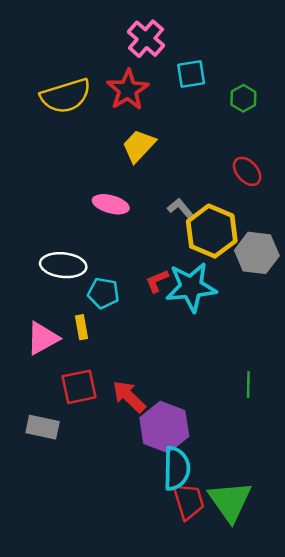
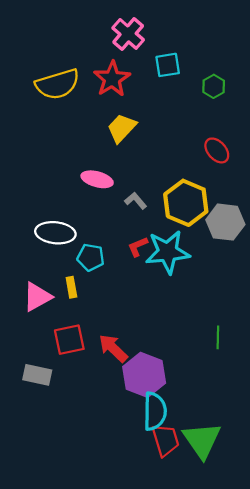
gray L-shape: (180, 208) -> (136, 201), moved

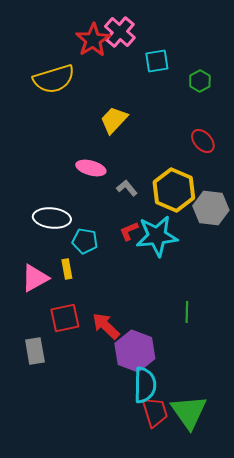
red star: (112, 79) -> (93, 40), moved
green line: (218, 337) -> (187, 312), moved
gray rectangle: (37, 375) -> (35, 351), turned 68

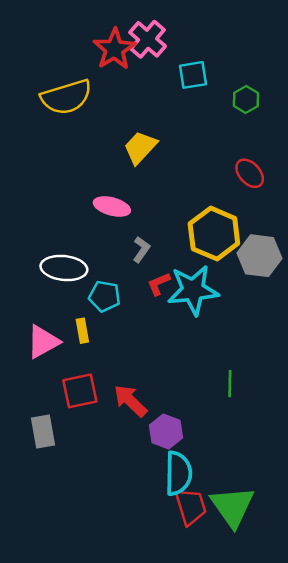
gray L-shape: (127, 188) -> (141, 250), moved, turned 75
purple hexagon: (135, 351) -> (166, 432), size x0.7

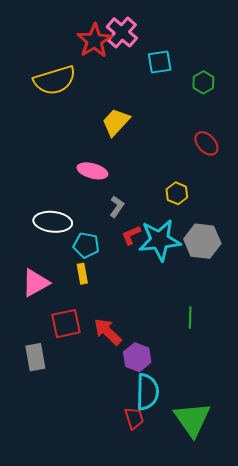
yellow hexagon: (214, 234) -> (177, 193), size x0.5
gray hexagon: (259, 256) -> (202, 241), moved
yellow rectangle: (82, 331) -> (82, 274), moved
red trapezoid: (191, 507) -> (134, 418), moved, size x0.7

